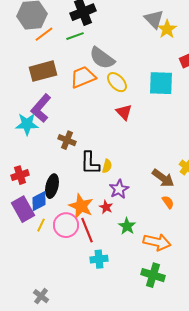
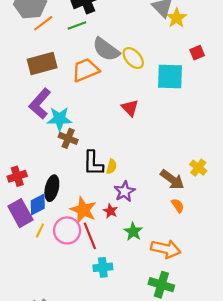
yellow ellipse: (117, 82) -> (133, 58), moved
cyan star: (27, 124) -> (59, 119), moved

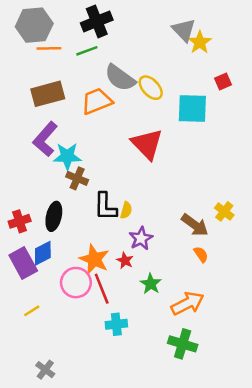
orange line: (43, 23) -> (49, 48), turned 36
red triangle: (130, 108) -> (147, 144), size x1.6
black ellipse: (52, 188) -> (54, 216), moved
yellow line: (40, 230) -> (32, 311), moved, turned 32
orange arrow: (166, 249) -> (187, 303), turned -40

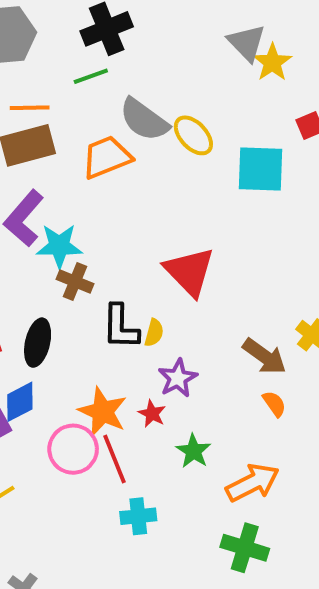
orange line: (49, 48) -> (30, 108), moved
red triangle: (147, 144) -> (189, 272), moved

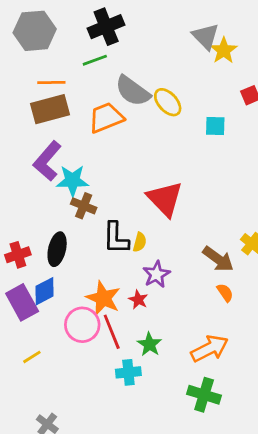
cyan square: (261, 169) -> (215, 126), size x0.6
green star: (193, 451) -> (149, 344), moved

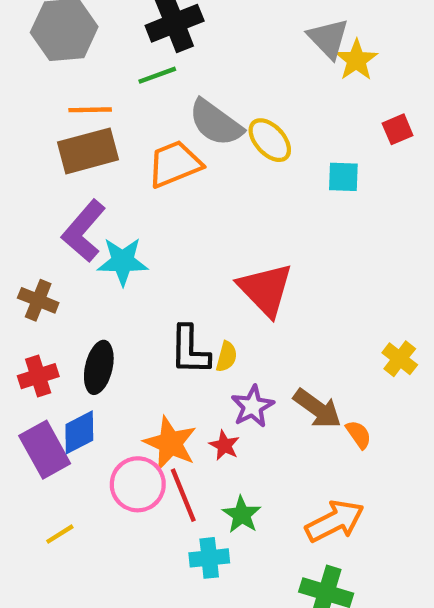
brown cross: (84, 206) -> (38, 300), moved
brown arrow: (218, 259) -> (317, 409), moved

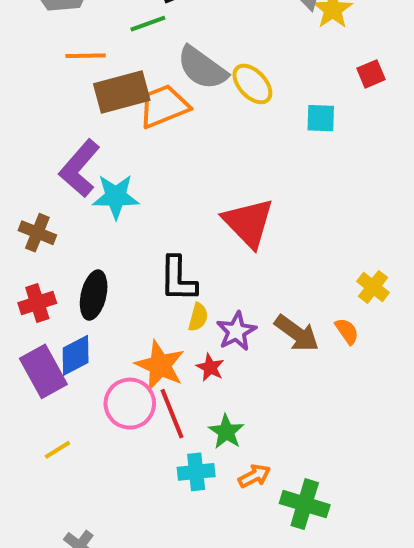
brown rectangle: (88, 151) -> (122, 92), moved
yellow semicircle: (227, 357) -> (198, 317), moved
orange semicircle: (359, 435) -> (347, 331), moved
orange arrow: (335, 521) -> (254, 476), moved, size x0.6

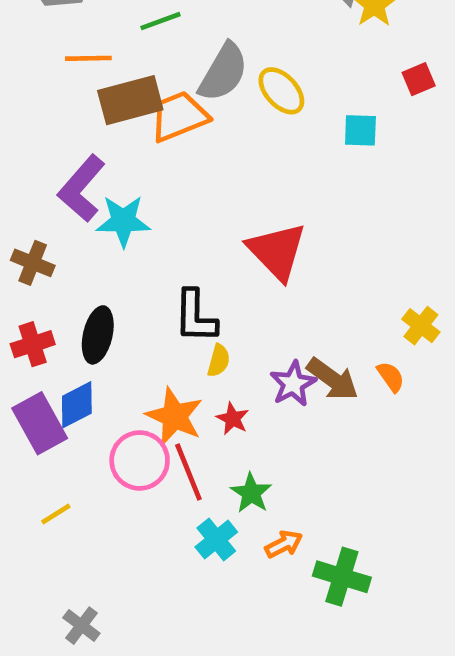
gray semicircle: (202, 68) -> (223, 72), turned -96
purple star: (236, 331) -> (293, 384), moved
cyan cross: (196, 472) -> (216, 540), turned -33

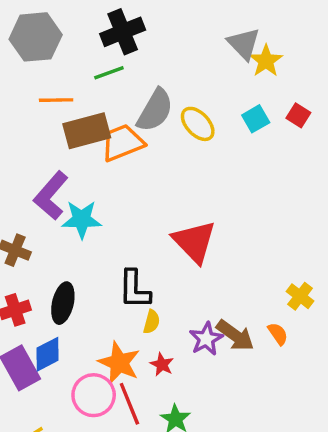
red square: (419, 79) -> (298, 115), turned -35
cyan square: (360, 130) -> (256, 119), moved, turned -32

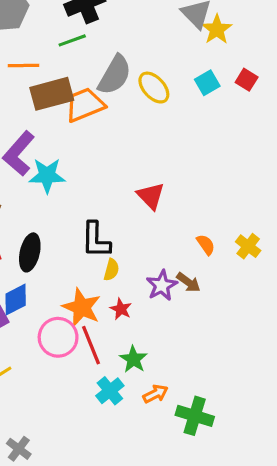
red triangle: (194, 242) -> (151, 196), size x0.7
orange semicircle: (278, 334) -> (206, 245), moved
brown arrow: (235, 335) -> (188, 282), size x0.7

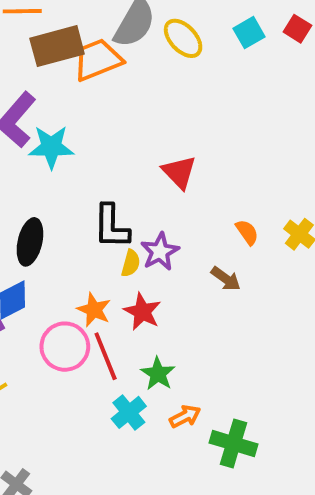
purple star: (162, 285) -> (160, 252), moved
orange star: (82, 307) -> (94, 310), size x0.7
red star: (121, 309) -> (142, 312), size x1.4

